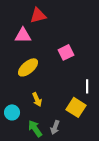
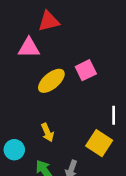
yellow ellipse: (28, 67) -> (51, 81), moved

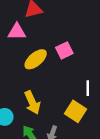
yellow arrow: (47, 132) -> (32, 102), size x1.5

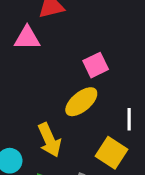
yellow ellipse: (36, 59) -> (81, 102), moved

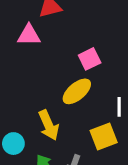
yellow square: (112, 153) -> (104, 136), turned 36

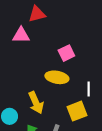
yellow ellipse: (77, 91) -> (57, 77), turned 50

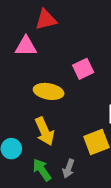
yellow ellipse: (57, 77) -> (49, 91), moved

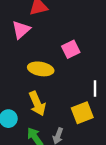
pink triangle: (26, 46) -> (21, 30), turned -42

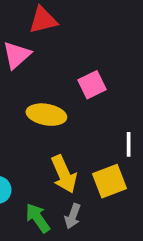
yellow arrow: (37, 104) -> (64, 174), moved

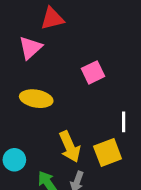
yellow ellipse: (46, 115) -> (36, 99), moved

